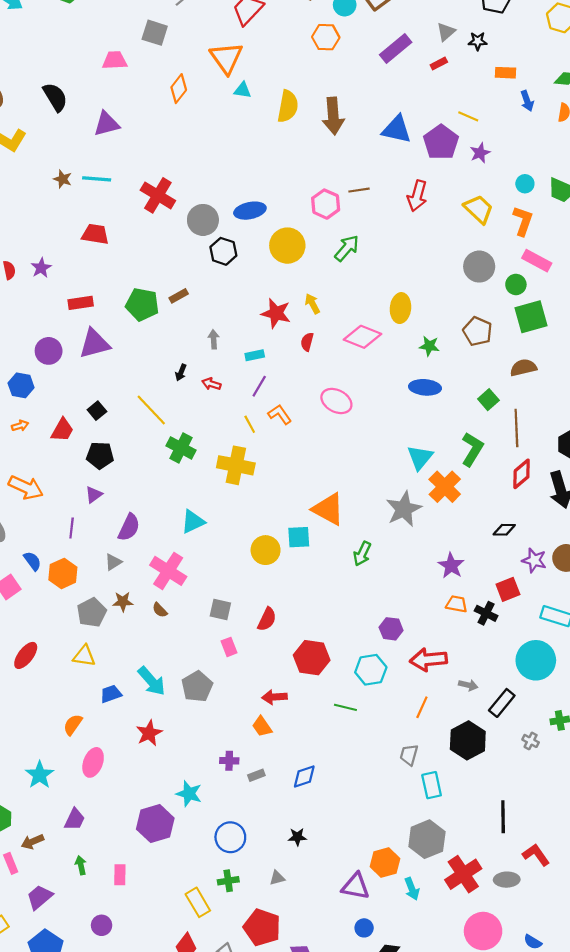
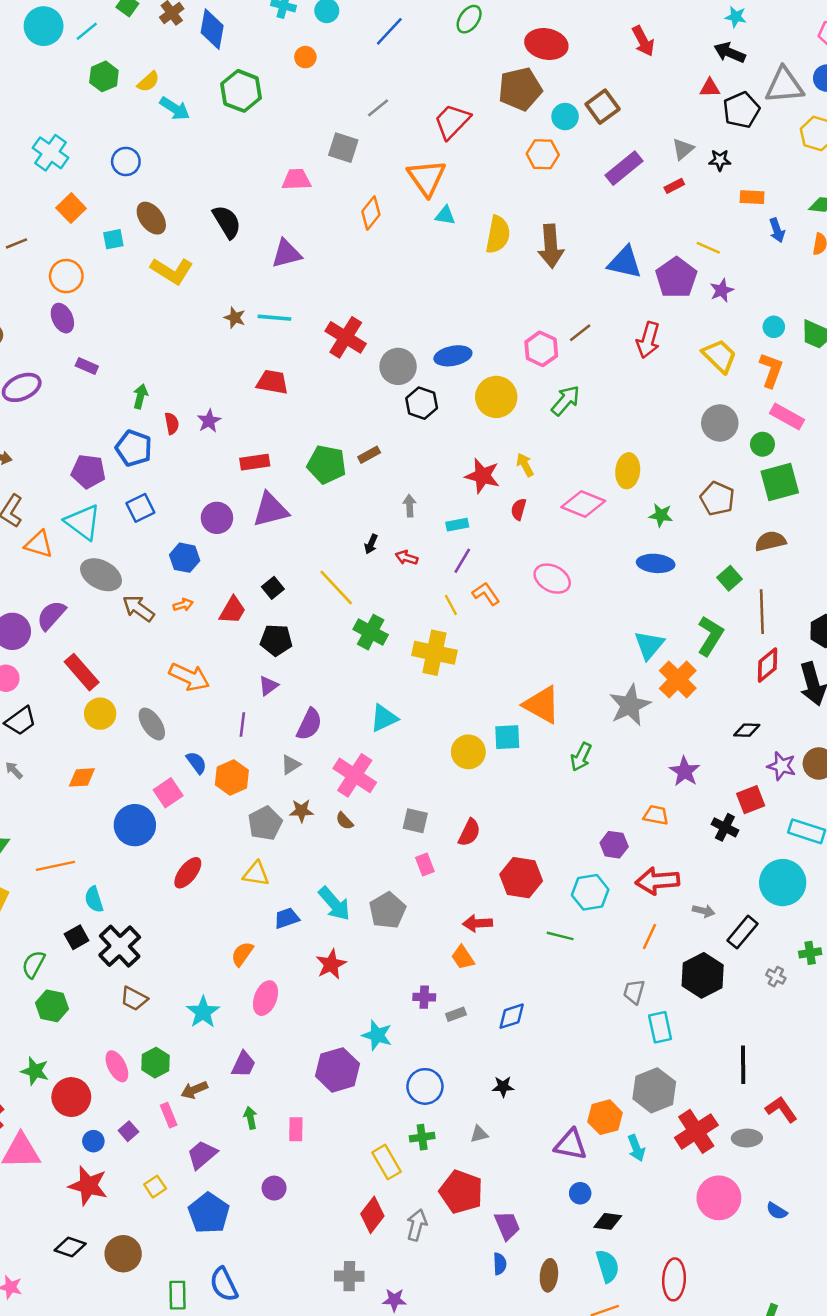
brown line: (359, 190) -> (580, 333), turned -30
orange trapezoid: (457, 604) -> (656, 815), moved

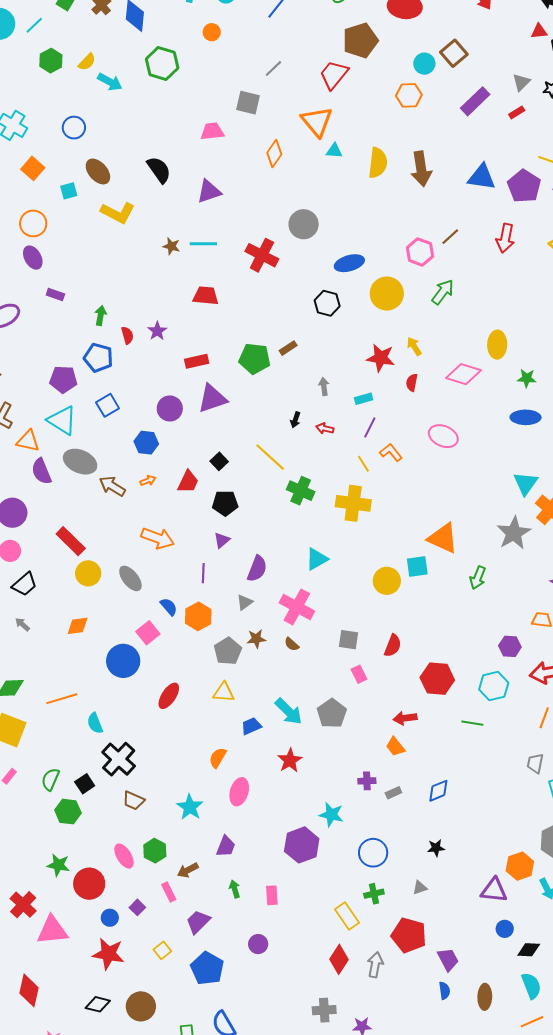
brown pentagon: (520, 89) -> (360, 40), moved
gray circle: (398, 366) -> (304, 224), moved
purple semicircle: (51, 615) -> (41, 471), moved, turned -60
black square: (77, 937) -> (85, 784), moved

